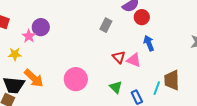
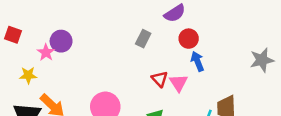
red circle: (142, 17) -> (189, 39), moved
pink triangle: (134, 60) -> (179, 83), turned 35

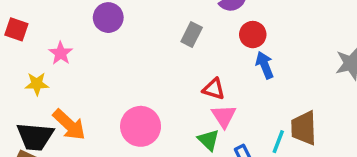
purple circle: (61, 41) -> (108, 18), moved
red triangle: (160, 79) -> (214, 89), turned -30
pink triangle: (179, 83) -> (224, 116), moved

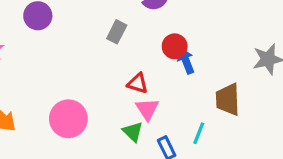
red circle: (253, 35) -> (175, 46), moved
brown trapezoid: (304, 128) -> (228, 99), moved

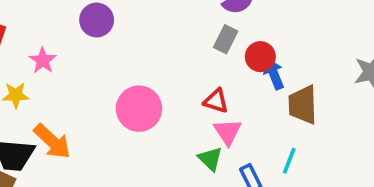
gray rectangle: (117, 32) -> (226, 39), moved
brown trapezoid: (228, 99) -> (303, 105), moved
pink circle: (68, 119) -> (139, 109), moved

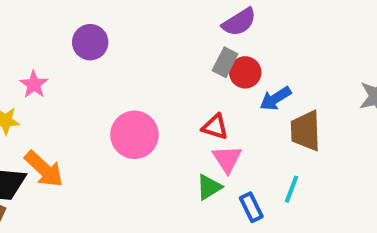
red circle: (260, 57) -> (245, 72), moved
blue arrow: (274, 74) -> (275, 99), turned -100
green triangle: (210, 159) -> (209, 187), turned 44

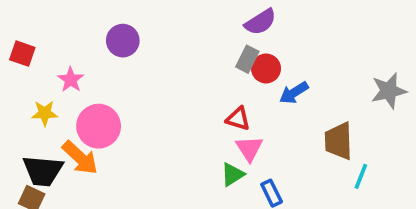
brown trapezoid: (306, 131) -> (339, 141), moved
pink circle: (134, 135) -> (99, 126), moved
cyan line: (292, 189) -> (361, 176), moved

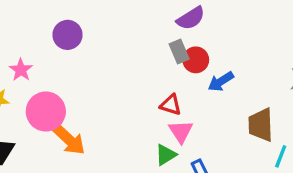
gray rectangle: (247, 59) -> (179, 52), turned -50
orange arrow: (80, 158) -> (69, 140), moved

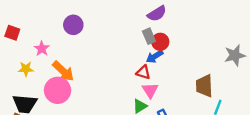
blue arrow: (221, 82) -> (155, 56), moved
pink circle: (46, 111) -> (58, 90), moved
orange arrow: (69, 140) -> (63, 71), moved

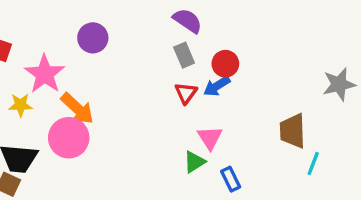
purple semicircle: (157, 14) -> (188, 21), moved, turned -114
gray rectangle: (149, 36) -> (184, 55), moved
pink star: (42, 49) -> (45, 74), size x1.6
red triangle: (143, 72) -> (186, 93), moved, turned 49

